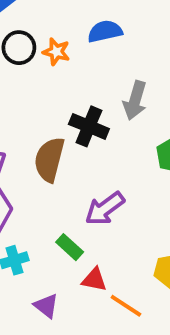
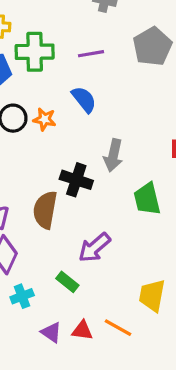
blue semicircle: (105, 31) -> (84, 99), turned 68
red triangle: (94, 280) -> (82, 330), moved

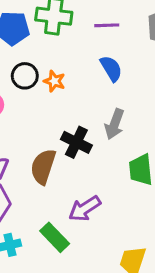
blue semicircle: (84, 99) -> (111, 68), moved
green rectangle: (67, 282) -> (55, 237), size x1.4

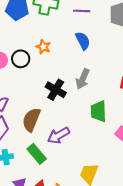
black circle: (25, 76) -> (21, 59), moved
brown semicircle: (43, 167) -> (31, 120), moved

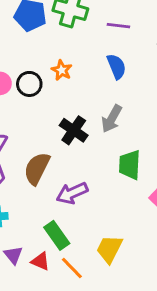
green rectangle: (37, 154) -> (57, 235), moved

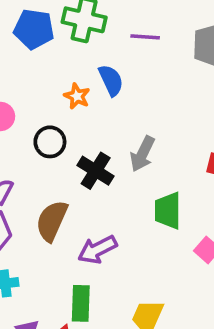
blue semicircle: (116, 66) -> (111, 80), moved
black circle: (29, 84) -> (50, 142), moved
green rectangle: (57, 235) -> (81, 303), turned 40

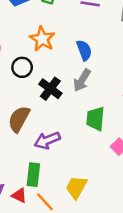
blue semicircle: (111, 80) -> (84, 50), moved
orange star: (77, 96) -> (42, 39), size x1.5

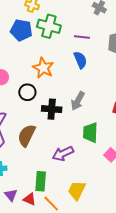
blue semicircle: (84, 50) -> (80, 60), moved
black cross: (50, 89) -> (52, 109), turned -30
purple arrow: (47, 140) -> (63, 154), moved

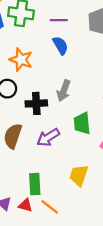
purple arrow: (63, 154) -> (48, 137), moved
yellow trapezoid: (77, 190) -> (79, 175), moved

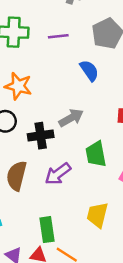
blue semicircle: (60, 45) -> (89, 70), moved
gray arrow: (64, 91) -> (71, 118), turned -135

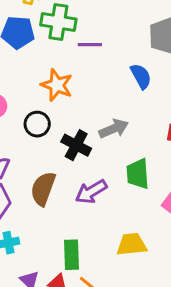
purple line: (58, 36) -> (90, 45), moved
black cross: (41, 136) -> (76, 145), turned 30
yellow trapezoid: (97, 215) -> (132, 244), turned 64

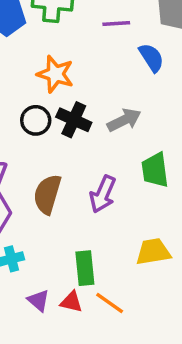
purple line: (90, 45) -> (116, 23), moved
black cross: (76, 145) -> (74, 120), moved
purple arrow: (91, 192) -> (103, 194), turned -32

